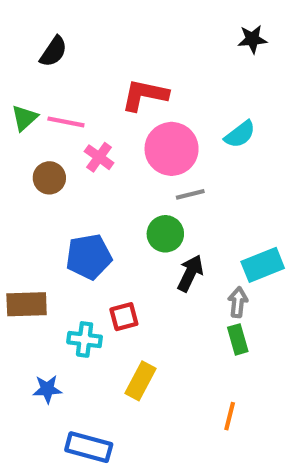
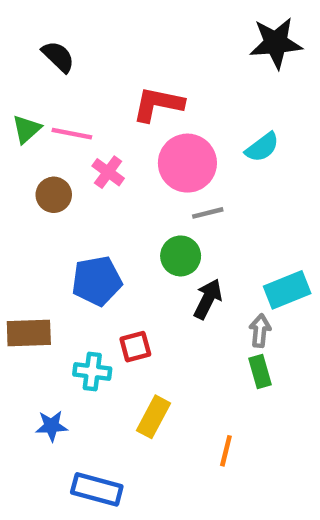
black star: (252, 39) -> (276, 43), size x1.6
black semicircle: (53, 52) -> (58, 57), turned -80
orange line: (230, 416) -> (226, 451), moved

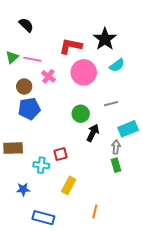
black star: (276, 43) -> (105, 39), moved, turned -30
gray line: (208, 213) -> (111, 104), moved
blue pentagon: (97, 281) -> (29, 109), moved
orange line: (226, 451) -> (95, 212), moved

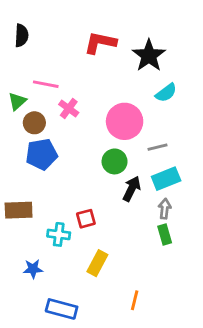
black semicircle: (26, 25) -> (21, 35), moved, turned 49
red L-shape: (71, 46) -> (100, 43), moved
green triangle: (12, 57) -> (17, 101), moved
pink circle: (84, 72) -> (125, 121), moved
cyan rectangle: (128, 129) -> (166, 179), moved

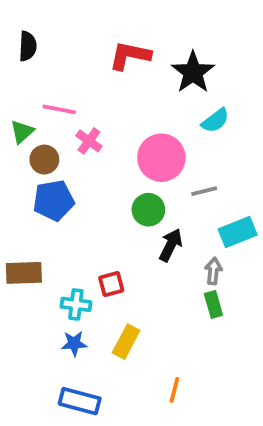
cyan rectangle: (166, 179) -> (238, 232), moved
blue star: (33, 269) -> (74, 343), moved

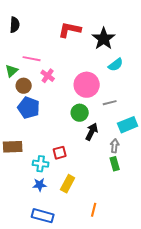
blue pentagon: (54, 200) -> (29, 108), turned 30

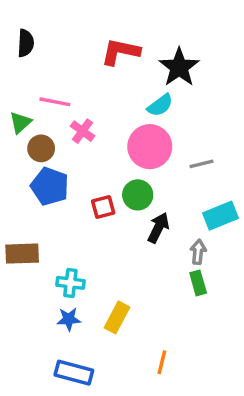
cyan semicircle: (116, 65) -> (160, 105), moved
gray line: (110, 103) -> (202, 164), moved
red square: (60, 153) -> (103, 207), moved

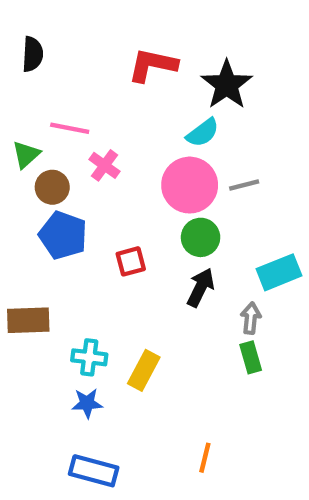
gray line: (202, 164) -> (244, 185), moved
green circle: (138, 195) -> (201, 237), moved
yellow rectangle: (117, 317) -> (144, 370), moved

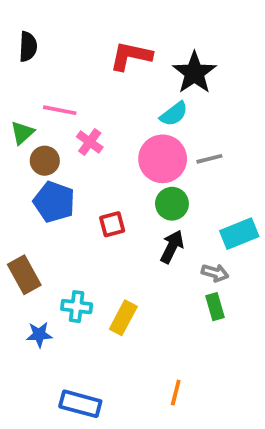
gray arrow: (251, 318) -> (215, 273), turned 100
brown rectangle: (28, 320) -> (24, 275), turned 63
blue star: (87, 403) -> (39, 335), moved

